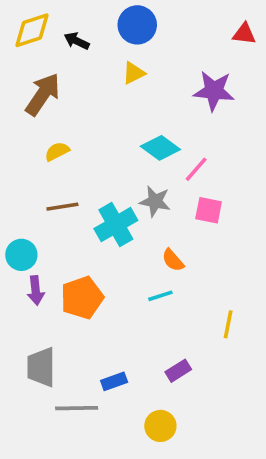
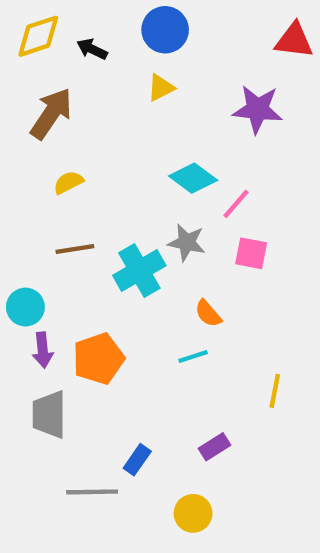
red triangle: (244, 34) -> (294, 41), size x1.4
gray trapezoid: (41, 367) -> (49, 415), moved
blue rectangle: (114, 381) -> (137, 460), turned -35

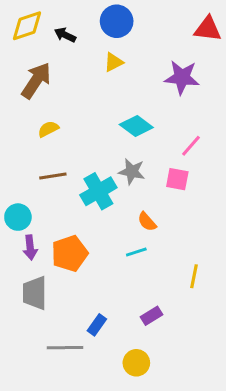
pink line: (236, 204) -> (191, 146), moved

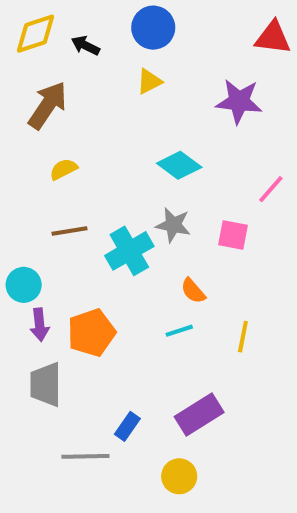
pink line: (191, 146) -> (271, 189), moved
yellow line: (194, 276) -> (243, 337), moved
purple rectangle: (152, 316) -> (199, 414), size x1.6

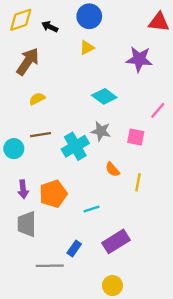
cyan circle: (24, 285) -> (14, 149), moved
cyan line: (179, 331) -> (92, 209), moved
yellow line: (243, 337) -> (138, 182), moved
yellow circle: (179, 476) -> (112, 286), moved

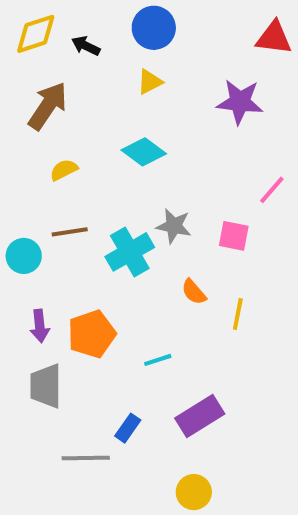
cyan diamond: (104, 96) -> (144, 152), moved

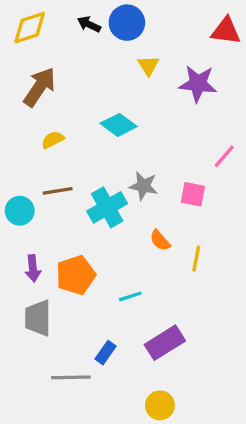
black arrow: (86, 46) -> (89, 24), moved
yellow triangle: (150, 82) -> (148, 65), moved, turned -35

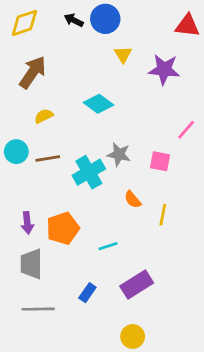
cyan circle: (20, 211) -> (16, 152), moved
gray line: (71, 377) -> (38, 309), moved

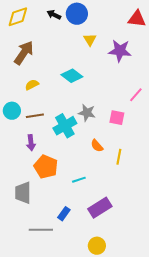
purple arrow: (27, 223) -> (31, 143), moved
orange pentagon: (63, 228) -> (46, 167), turned -30
gray line: (38, 309) -> (41, 230), moved

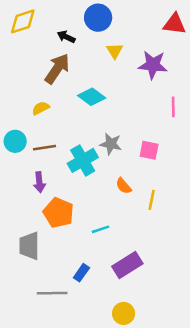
black arrow: (54, 15) -> (66, 37), moved
brown arrow: (24, 53) -> (57, 69), moved
pink line: (136, 95) -> (173, 107), moved, turned -42

